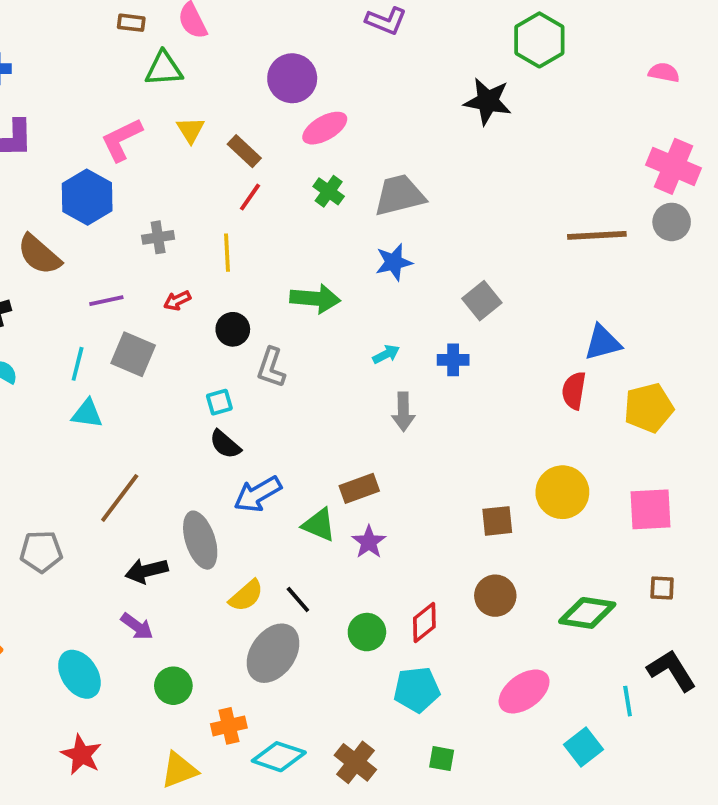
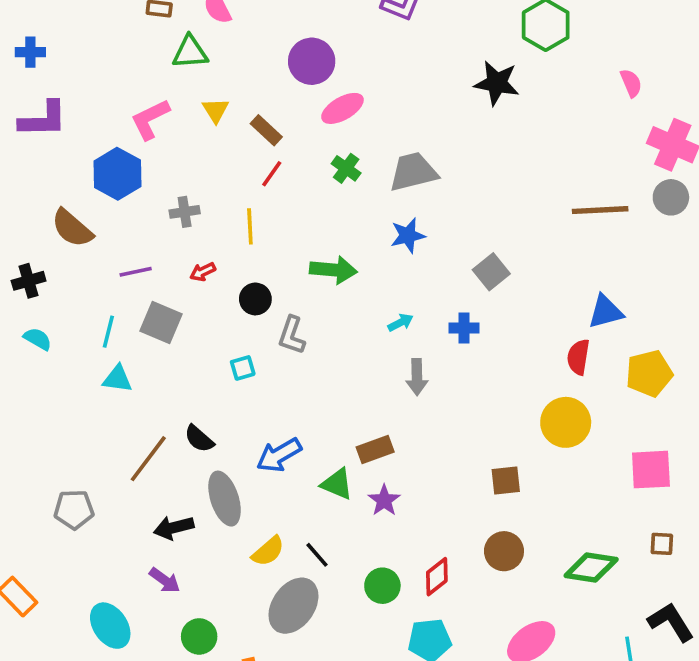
pink semicircle: (664, 73) -> (631, 83), moved, turned 56
black semicircle: (225, 444) -> (199, 439), moved
yellow circle: (562, 492) -> (566, 422), moved

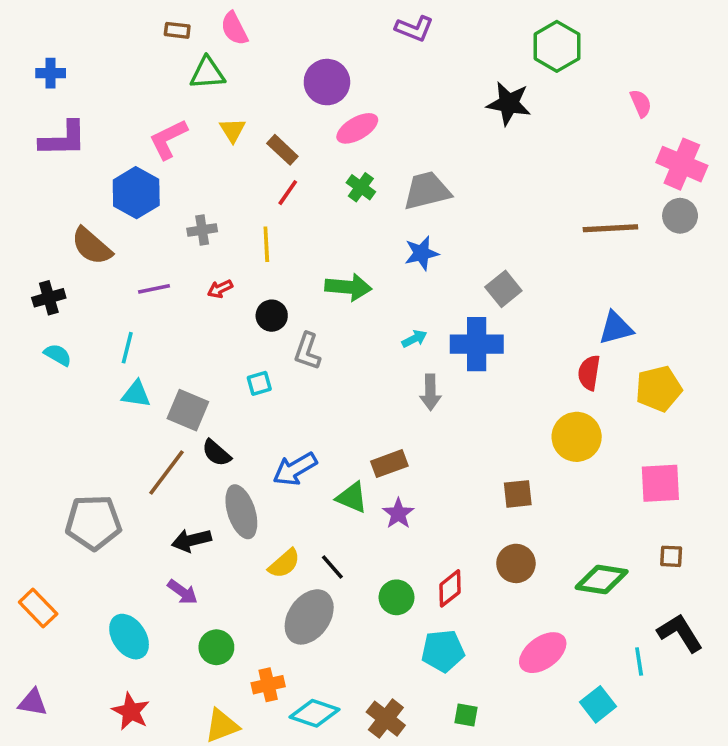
gray square: (161, 323) -> (188, 410), moved
blue cross: (464, 328) -> (477, 344), size x1.8
gray pentagon: (74, 509) -> (93, 522), size x1.4

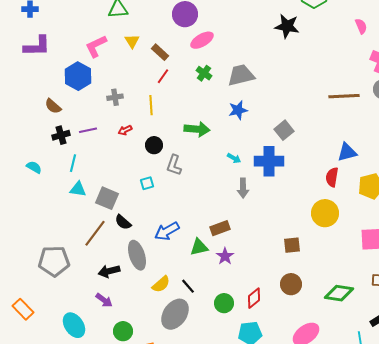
brown semicircle: (92, 246) -> (53, 106), size x0.7
black cross: (49, 298) -> (61, 135), moved
cyan arrow: (414, 339) -> (234, 158), turned 56
green triangle: (352, 497) -> (199, 247), turned -36

